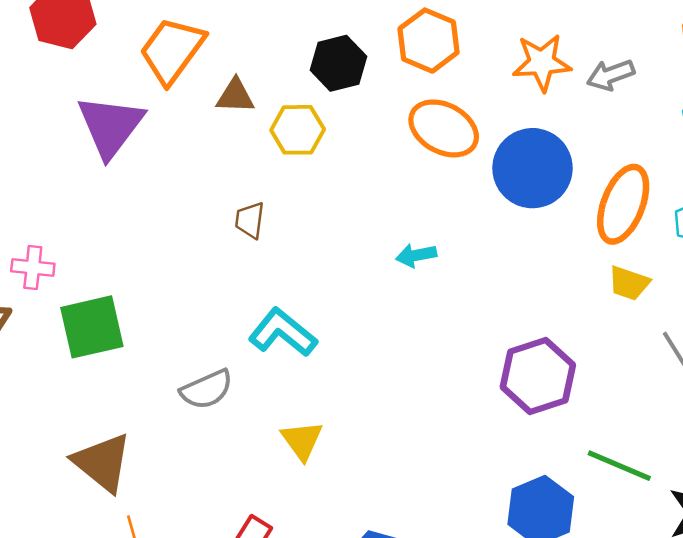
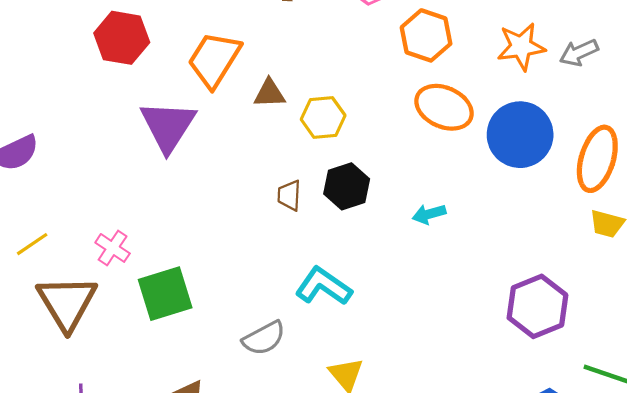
black hexagon: (338, 63) -> (347, 186), moved
pink cross: (33, 267) -> (113, 248), turned 32

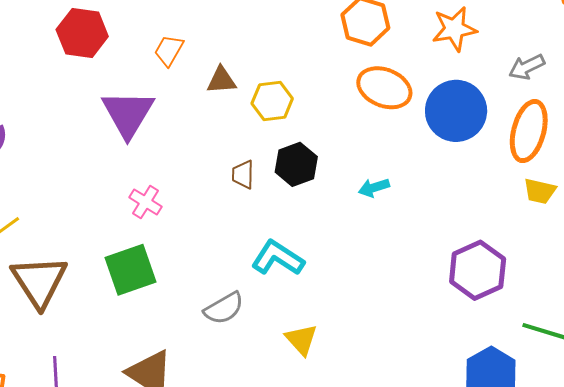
gray arrow: (579, 53) -> (527, 67), moved
orange trapezoid: (214, 59) -> (169, 50), size x0.6
pink cross: (113, 248) -> (146, 202), moved

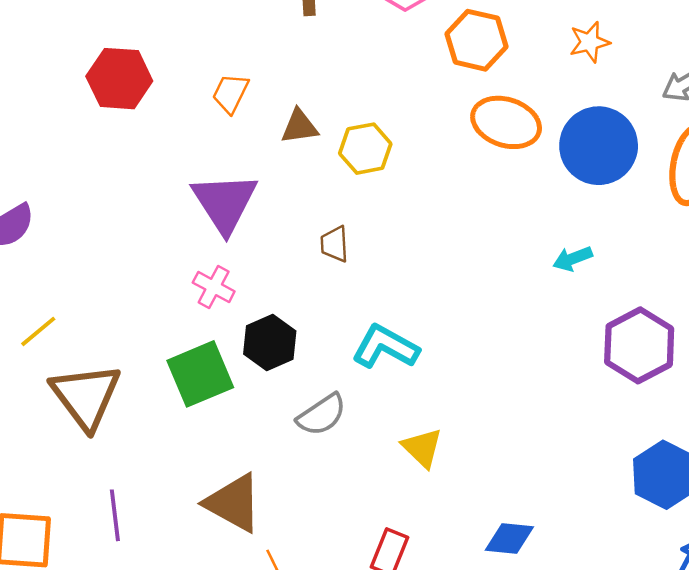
orange star: (454, 29) -> (590, 42), size x0.7
purple triangle: (128, 114) -> (225, 203), moved
black hexagon: (296, 164) -> (270, 343), moved
cyan arrow: (374, 188) -> (573, 259), moved

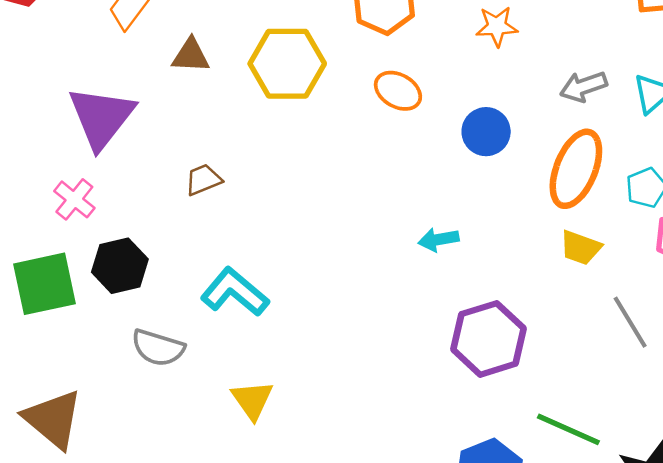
orange ellipse: (506, 122) -> (398, 91), size x0.7
blue circle: (599, 146) -> (486, 132), size x0.6
yellow hexagon: (365, 149) -> (287, 64), moved, size x1.4
brown trapezoid: (335, 244) -> (203, 180), turned 60
gray semicircle: (322, 415) -> (158, 348), turned 40

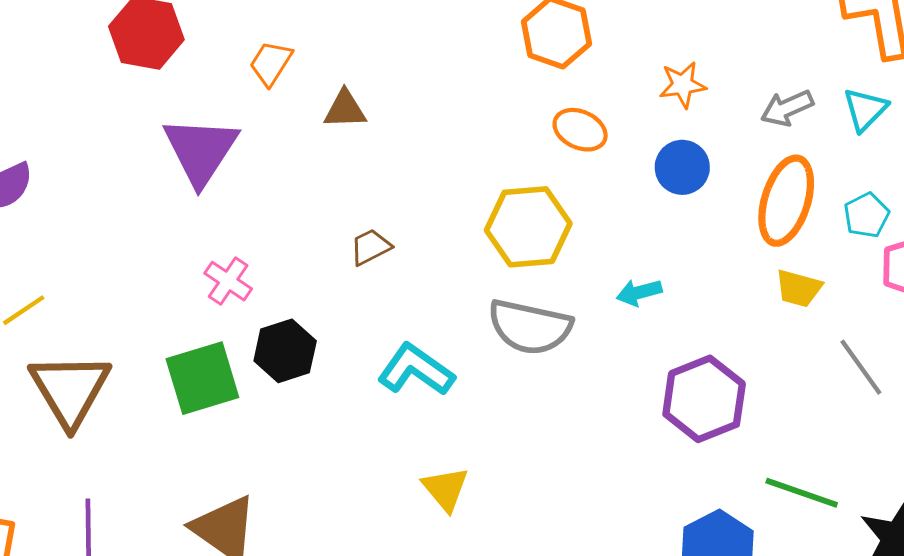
orange star: (497, 26) -> (683, 85), moved
yellow hexagon: (287, 64) -> (528, 227), moved
purple triangle: (101, 117) -> (201, 151), moved
gray semicircle: (158, 348) -> (530, 327), moved, size x1.4

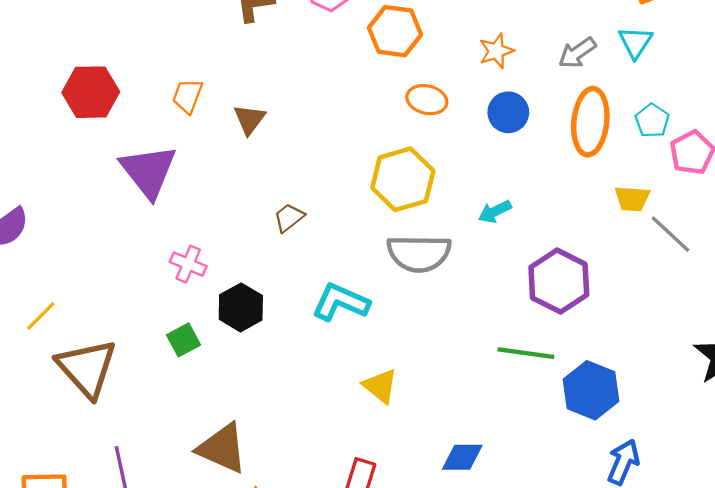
brown triangle: (345, 109) -> (249, 119), turned -40
yellow trapezoid: (799, 288) -> (632, 199), moved
green square: (202, 378) -> (184, 340), size x0.6
green line: (802, 493) -> (526, 353), moved

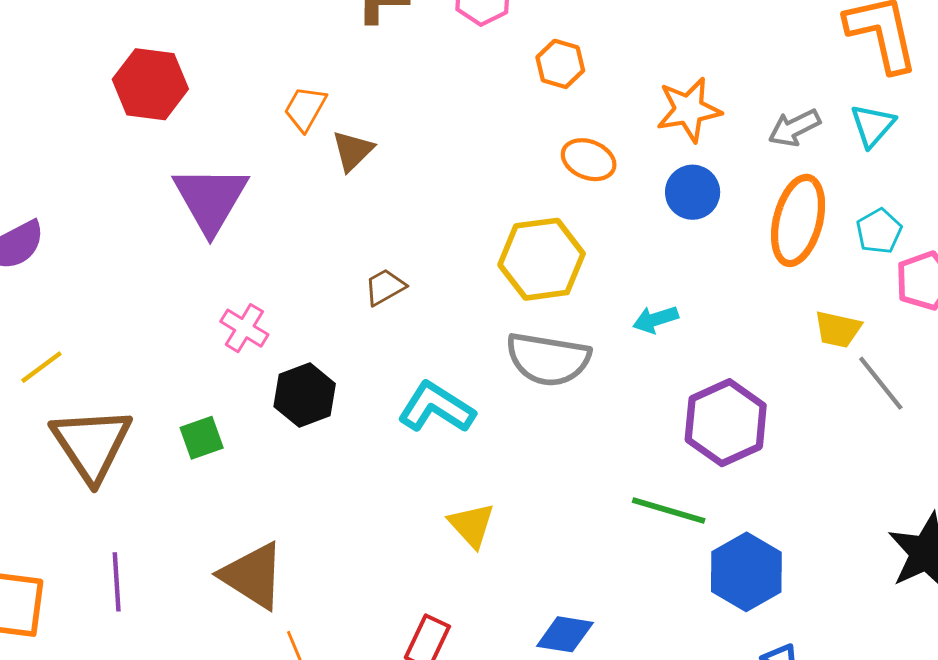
orange hexagon: (395, 31) -> (560, 64), size x0.7
orange star: (496, 51) -> (689, 110), size x1.4
orange trapezoid: (188, 96) -> (305, 108), moved
green square: (184, 340) -> (202, 438), moved

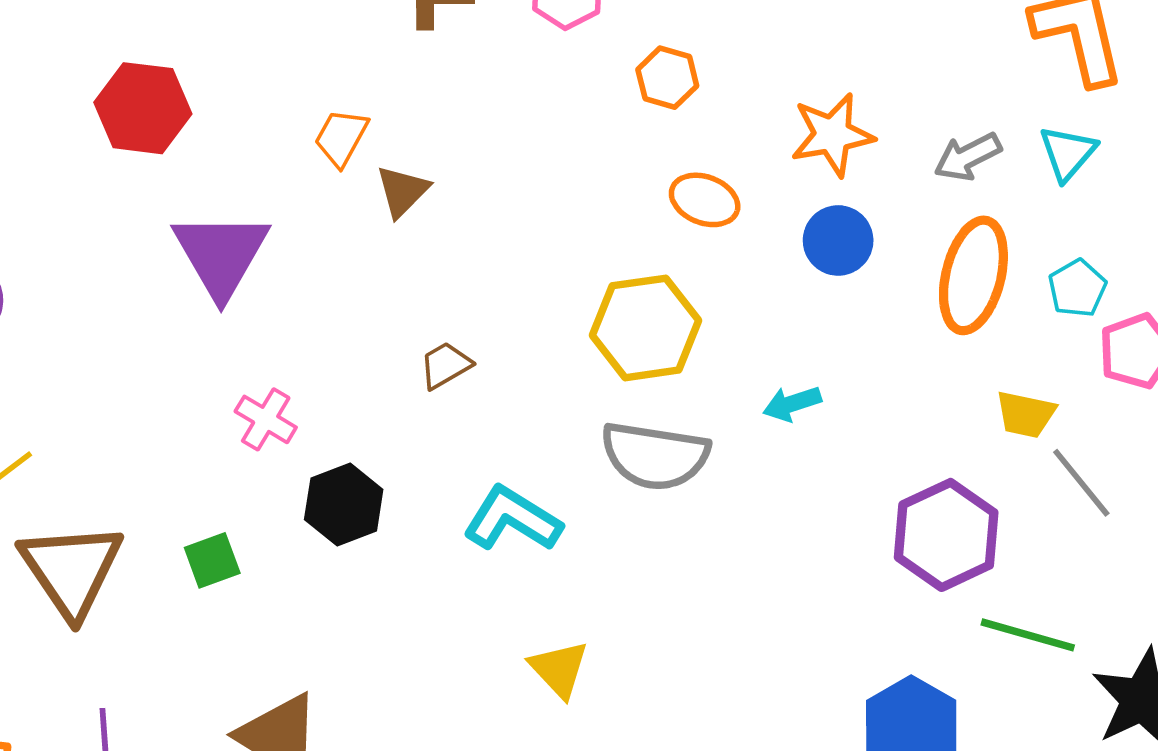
purple hexagon: (726, 423) -> (946, 535), moved
green line: (669, 511) -> (1028, 635), moved

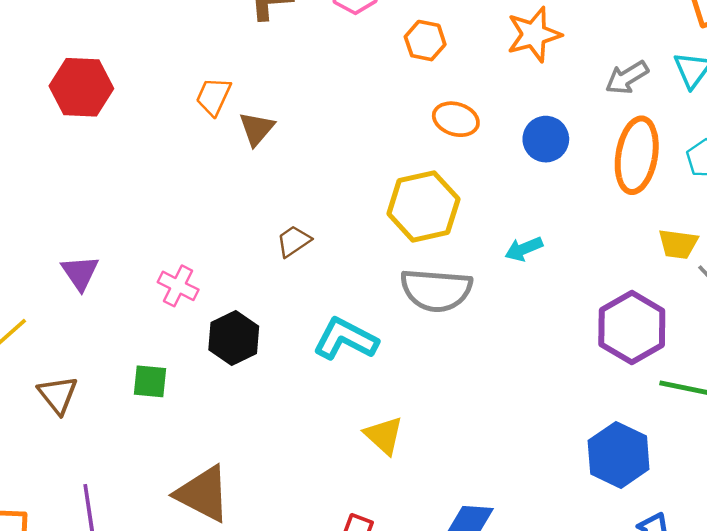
orange star: (832, 135) -> (534, 34), moved
purple triangle: (221, 255) -> (80, 273), moved, size x0.6
green square: (212, 560) -> (150, 381), turned 30
brown triangle: (71, 570) -> (58, 395), size x0.6

